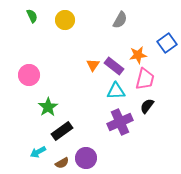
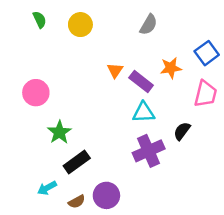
orange triangle: (93, 65) -> (115, 70), moved
pink trapezoid: (145, 79) -> (205, 94), moved

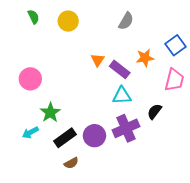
cyan arrow: (47, 188) -> (30, 133), moved
purple circle: (106, 195) -> (94, 136), moved
brown semicircle: (77, 202) -> (71, 163), moved

